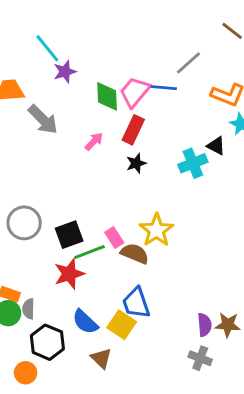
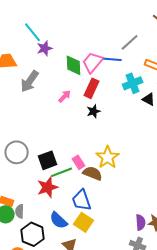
gray arrow: (43, 120) -> (30, 81), turned 80
cyan cross: (193, 163) -> (133, 83), moved
blue trapezoid: (136, 303) -> (82, 200), moved

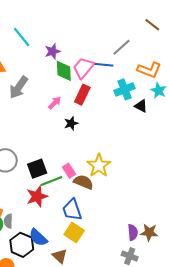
purple star: (45, 48) -> (53, 51), moved
black star: (94, 111) -> (71, 123), moved
blue semicircle: (59, 220) -> (38, 238), moved

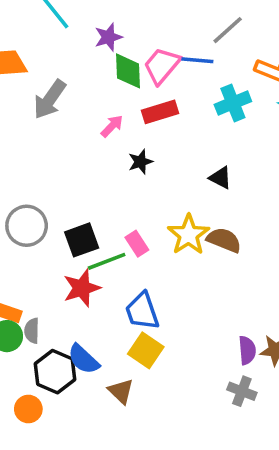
red rectangle: (82, 95) -> (160, 112), turned 48
black triangle: (141, 106) -> (220, 178), moved
brown semicircle: (83, 182) -> (224, 240), moved

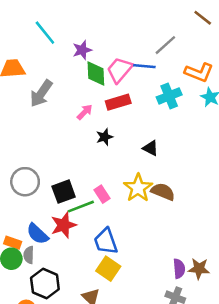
black triangle: (220, 178) -> (150, 148), moved
blue semicircle: (83, 359) -> (37, 234), moved

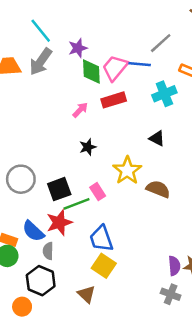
gray arrow: (41, 93) -> (41, 62), moved
black star: (105, 137) -> (88, 147), moved
black triangle: (150, 148) -> (157, 138), moved
yellow star: (138, 188) -> (127, 171), moved
gray semicircle: (29, 255) -> (48, 251), moved

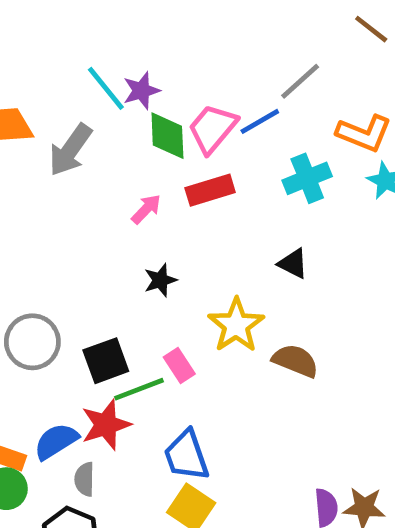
cyan line: (41, 31) -> (106, 88), moved
gray arrow: (41, 62) -> (70, 150), moved
blue line: (140, 64) -> (260, 121), turned -35
blue semicircle: (33, 231) -> (56, 441), turned 105

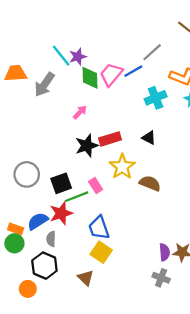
red rectangle: (210, 190) -> (110, 139), moved
black star: (160, 280) -> (87, 146), size x1.5

